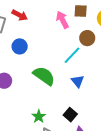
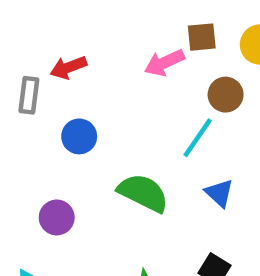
red arrow: (20, 15) -> (68, 67), turned 140
pink arrow: (62, 20) -> (164, 63), turned -78

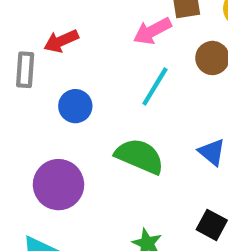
cyan line: (198, 138) -> (155, 86), moved
purple circle: (57, 217) -> (58, 185), size x1.5

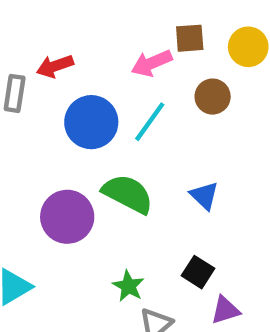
blue circle: (75, 106) -> (91, 122), moved, size x1.5
purple circle: (58, 185) -> (67, 217), moved

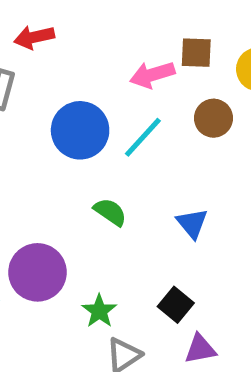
red arrow: (55, 66) -> (34, 37), moved
green semicircle: (128, 194) -> (110, 212), size x0.6
purple circle: (67, 217) -> (37, 272), moved

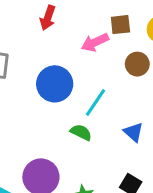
red arrow: (34, 37) -> (48, 18), moved, turned -50
cyan line: (143, 137) -> (95, 103), moved

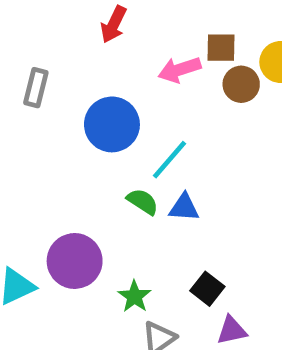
brown circle: (137, 64) -> (241, 84), moved
blue triangle: (133, 132) -> (184, 207), moved, turned -45

